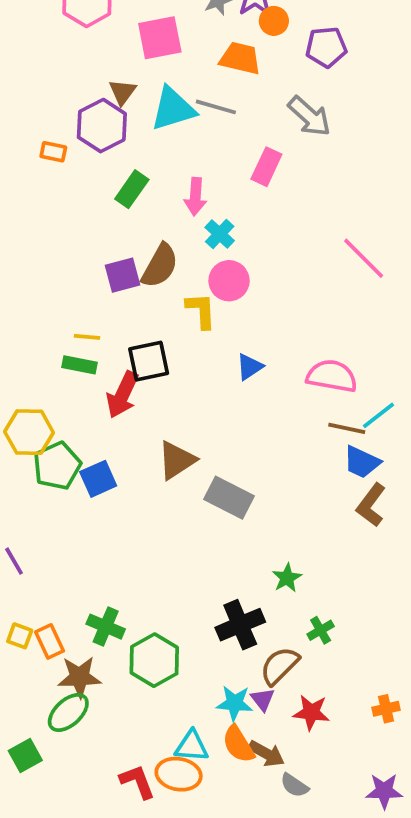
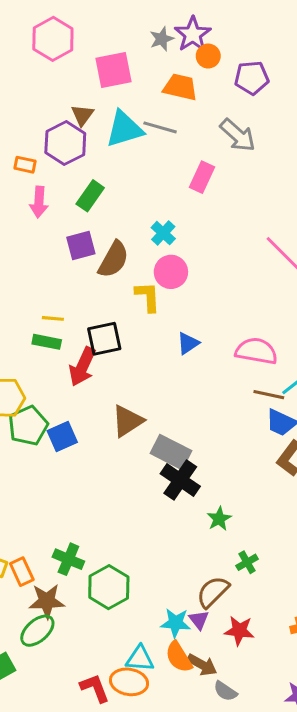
pink arrow: (195, 197) -> (39, 202), moved
purple square: (122, 275) -> (81, 245), moved
black cross: (240, 625) -> (180, 480), moved, turned -33

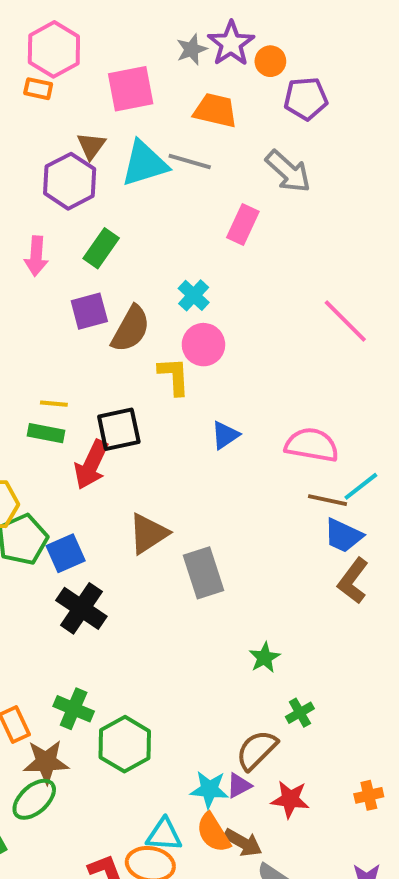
orange circle: (208, 56) -> (270, 61), moved
orange rectangle: (25, 165) -> (38, 89), moved
gray rectangle: (171, 452) -> (203, 573), turned 45
black cross: (180, 480) -> (81, 608), moved
purple triangle: (199, 620) -> (239, 786), turned 40

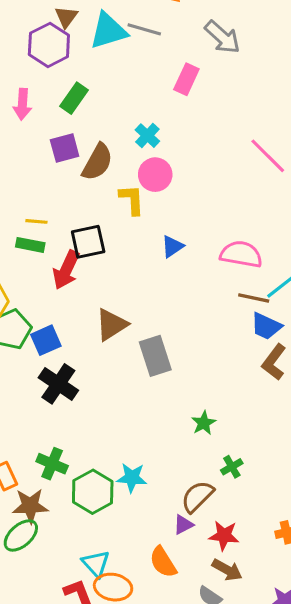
cyan star: (209, 789) -> (132, 478), moved
cyan triangle: (164, 835) -> (96, 564), moved, turned 44
brown arrow: (243, 843) -> (227, 570), moved

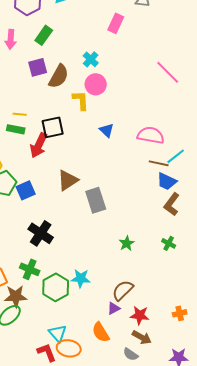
blue triangle: (172, 246) -> (107, 130), turned -42
black cross: (58, 384) -> (41, 233), moved
green cross: (232, 467) -> (169, 243), moved, turned -32

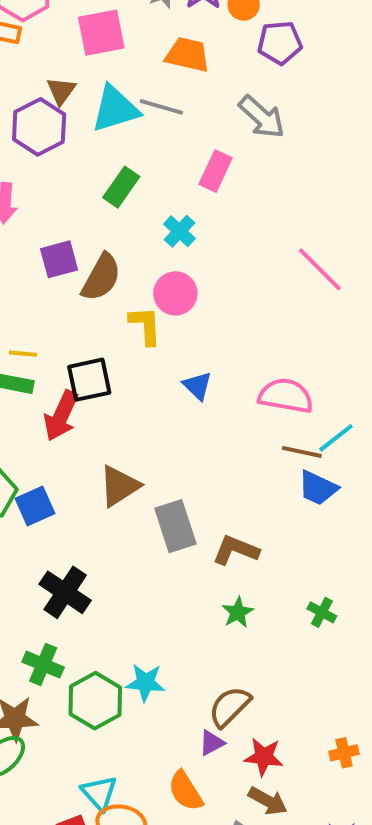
green rectangle: (44, 35) -> (121, 187), moved
cyan cross: (91, 59) -> (179, 231), moved
brown L-shape: (172, 204) -> (236, 550), moved, turned 75

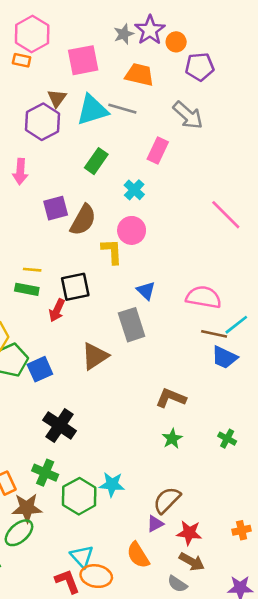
red arrow: (61, 416) -> (57, 310), size x0.7
gray rectangle: (175, 526) -> (132, 325), moved

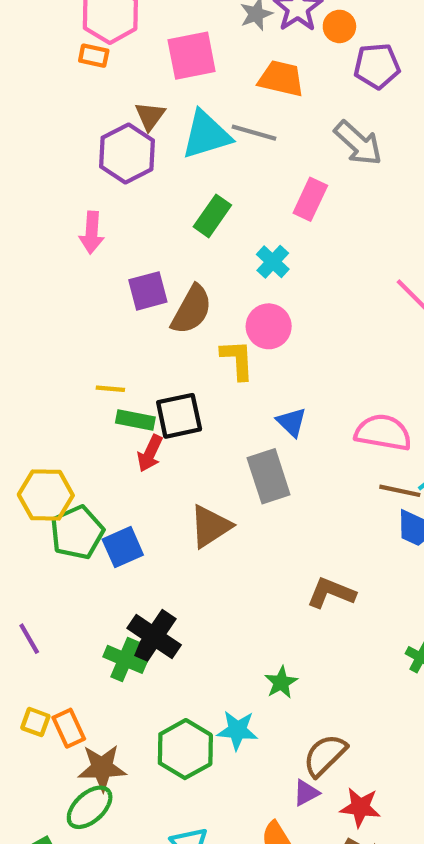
green rectangle: (27, 289) -> (135, 420), moved
green star: (172, 439) -> (281, 682), moved
green cross: (45, 473) -> (125, 659), moved

